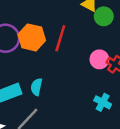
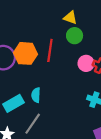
green circle: (104, 16) -> (75, 36), moved

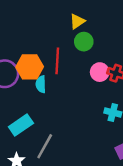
yellow triangle: (70, 18) -> (77, 21), turned -48
cyan semicircle: (36, 95) -> (41, 84), moved

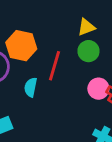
orange hexagon: (30, 67) -> (21, 46), moved

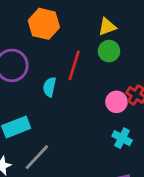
orange hexagon: (21, 46) -> (44, 24), moved
pink circle: (98, 89) -> (116, 102), moved

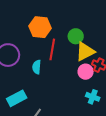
orange hexagon: (44, 24) -> (40, 27), moved
yellow triangle: (107, 27) -> (85, 52), moved, size x1.5

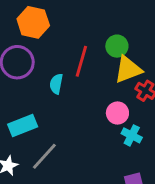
orange hexagon: (40, 27) -> (33, 22), moved
pink circle: (86, 72) -> (117, 113), moved

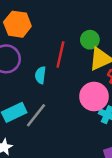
pink circle: (117, 113) -> (94, 96), size x1.5
gray line: (44, 156) -> (36, 115), moved

